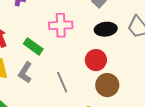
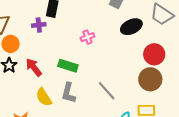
pink cross: (61, 25) -> (87, 37), size x0.6
red circle: (96, 60) -> (154, 54), moved

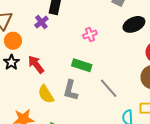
purple cross: (39, 25) -> (41, 22), turned -32
green rectangle: (68, 66) -> (82, 65), moved

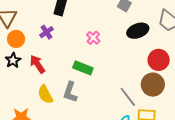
purple cross: (41, 22) -> (47, 32), moved
pink cross: (90, 35) -> (93, 38), turned -32
gray line: (109, 88) -> (128, 97), moved

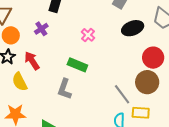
yellow semicircle: (45, 95) -> (20, 82), moved

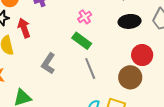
green rectangle: (77, 65) -> (82, 41), moved
gray line: (122, 94) -> (90, 69), moved

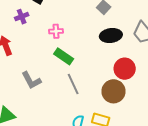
pink cross: (85, 17) -> (56, 31), moved, turned 32
gray L-shape: (48, 63) -> (31, 80), turned -60

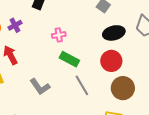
purple cross: (22, 17) -> (15, 25), moved
red circle: (125, 69) -> (111, 61), moved

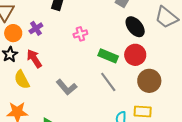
black ellipse: (114, 33) -> (135, 27), turned 70
green rectangle: (69, 59) -> (108, 56), moved

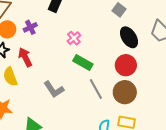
pink cross: (80, 34) -> (74, 38), turned -32
green rectangle: (108, 56) -> (83, 62), moved
brown circle: (149, 81) -> (125, 92), moved

